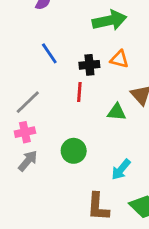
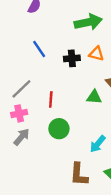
red line: (79, 92) -> (51, 99), moved

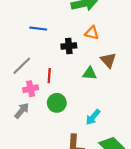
blue line: (39, 49) -> (38, 29), turned -49
black cross: (72, 58) -> (69, 46), moved
pink cross: (19, 113) -> (31, 89), moved

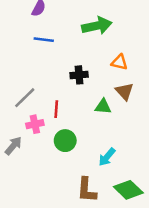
blue line: (38, 29) -> (44, 40), moved
orange triangle: (92, 33) -> (119, 62), moved
gray arrow: (22, 111) -> (13, 146), moved

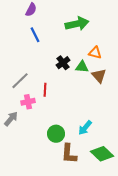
blue line: (44, 40) -> (35, 35), turned 56
black cross: (79, 75) -> (63, 63), turned -32
green triangle: (103, 107) -> (82, 67), moved
green circle: (65, 141) -> (56, 134), moved

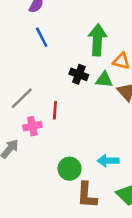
green arrow: (77, 24) -> (97, 40), moved, turned -75
black cross: (63, 63) -> (79, 74), turned -32
cyan arrow: (85, 128) -> (108, 161), turned 49

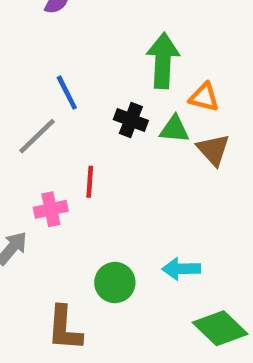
blue line: (42, 37) -> (67, 93), moved
gray line: (22, 98) -> (37, 136), moved
brown L-shape: (87, 195) -> (65, 328), moved

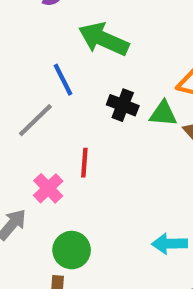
green arrow: (163, 61) -> (104, 39), moved, turned -69
pink cross: (51, 209) -> (48, 188), turned -32
green circle: (115, 283) -> (72, 250), moved

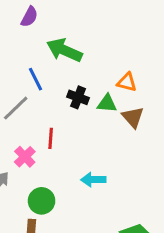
cyan arrow: (170, 244) -> (93, 180), moved

